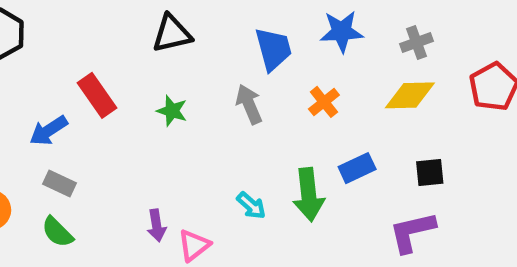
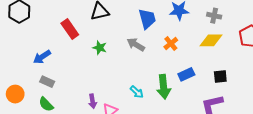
gray cross: (417, 42) -> (214, 16), turned 32
red rectangle: (97, 95) -> (70, 29), moved
gray arrow: (249, 104) -> (136, 45), turned -36

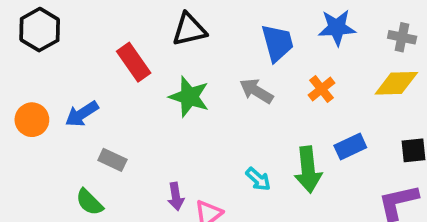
green star: (100, 48) -> (189, 97), size x1.5
gray rectangle: (47, 82) -> (112, 160), moved
orange circle: (15, 94) -> (32, 120), moved

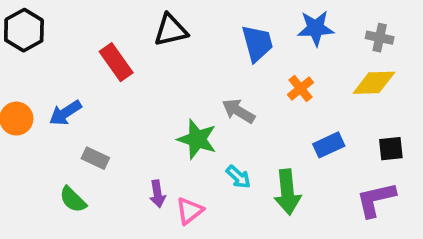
gray arrow: (256, 91) -> (238, 111), moved
green star: (189, 97) -> (197, 139), moved
green arrow: (308, 170) -> (287, 192), moved

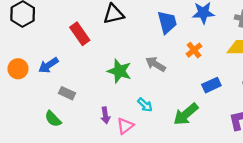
green star: (197, 139) -> (119, 71), moved
cyan arrow: (238, 177) -> (145, 105), moved
green arrow: (287, 192) -> (186, 114), turned 56

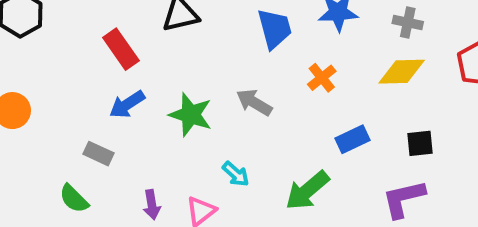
blue arrow: (48, 65) -> (127, 104), moved
purple arrow: (105, 115) -> (152, 205), moved

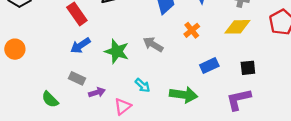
gray rectangle: (98, 154) -> (77, 78), moved
green arrow: (307, 190) -> (184, 95), turned -132
purple arrow: (152, 205) -> (97, 92), moved, turned -98

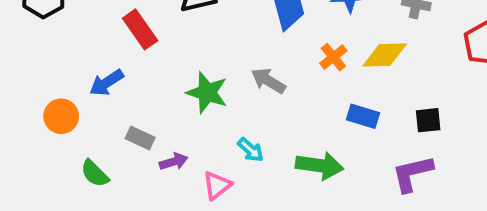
yellow diamond: (237, 27) -> (385, 55), moved
blue arrow: (80, 46) -> (107, 83), moved
orange circle: (15, 49) -> (61, 116), moved
blue rectangle: (209, 65) -> (363, 116), turned 42

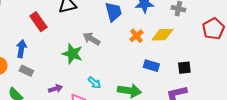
gray arrow: (268, 81) -> (91, 39), moved
blue arrow: (107, 83) -> (21, 49), turned 132
gray rectangle: (140, 138) -> (26, 71), moved

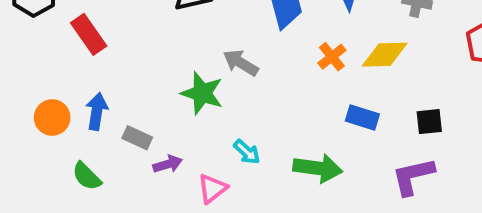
red rectangle: (38, 22) -> (89, 34), moved
blue arrow: (21, 49) -> (97, 111), moved
gray rectangle: (26, 71) -> (137, 138), moved

